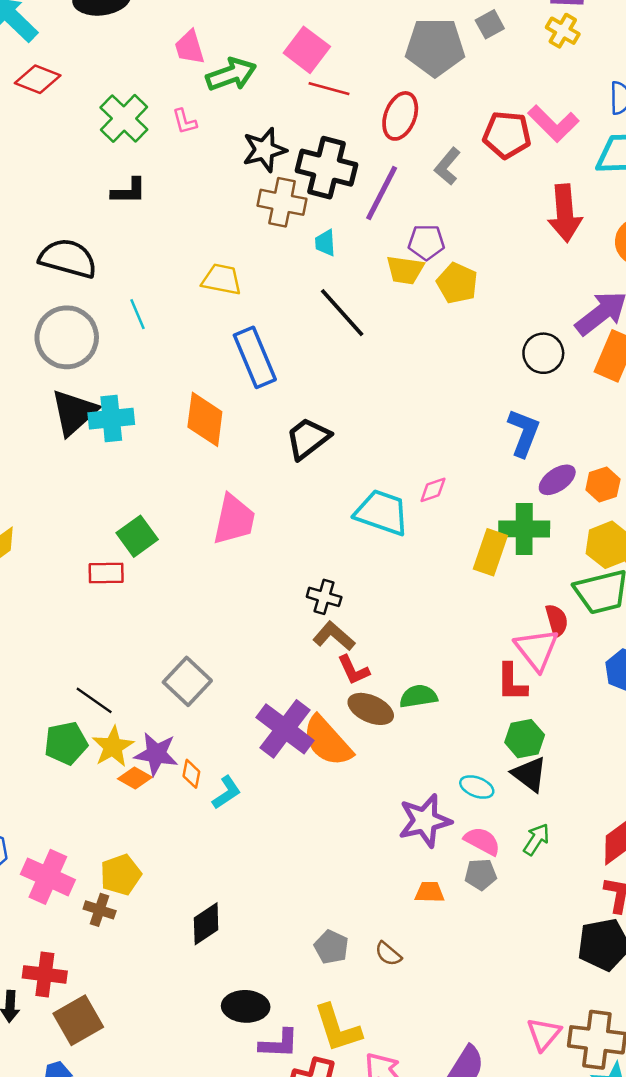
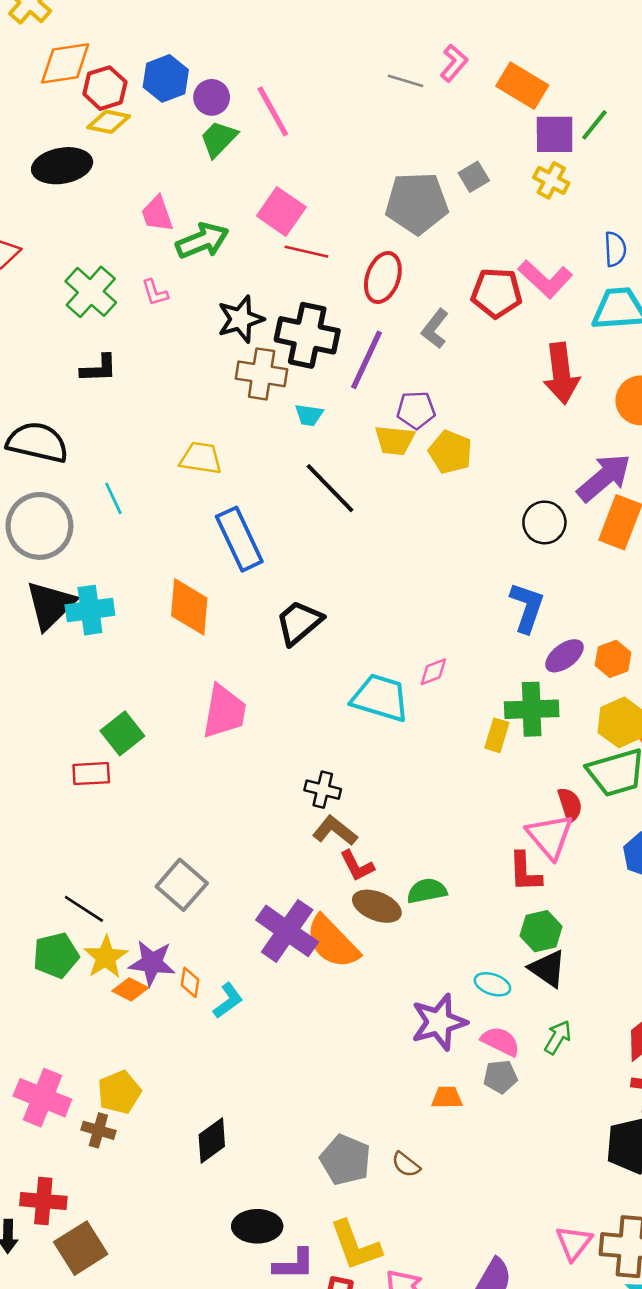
cyan trapezoid: (325, 243) -> (309, 415), turned -76
yellow rectangle: (490, 552) -> (497, 735), size x0.7
gray pentagon: (331, 947) -> (345, 1160), size x1.4

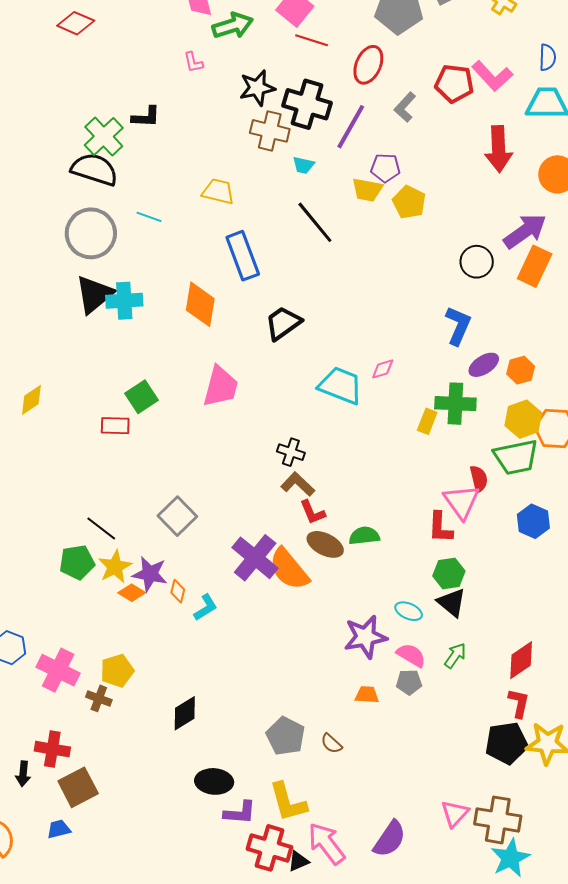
green cross: (91, 292) -> (104, 136), moved
cyan line: (113, 498) -> (149, 217), turned -50

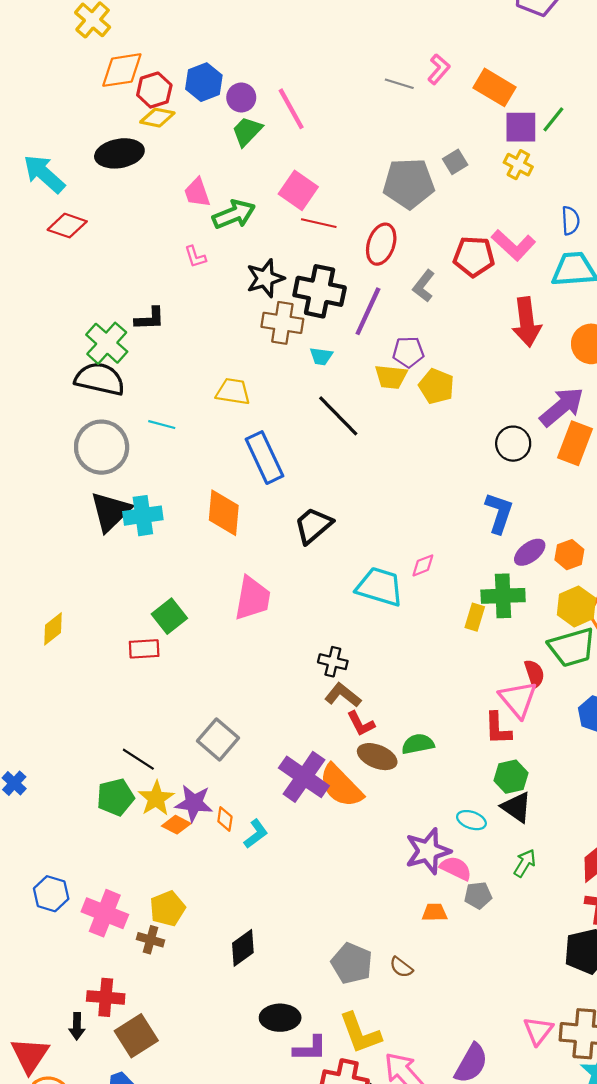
pink semicircle: (411, 655) -> (456, 868), moved

